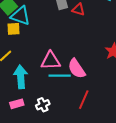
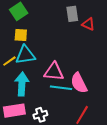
cyan triangle: (20, 16) -> (25, 55), moved, turned -35
pink rectangle: (17, 104) -> (14, 111), size x1.5

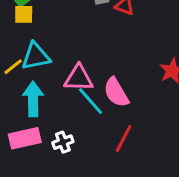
yellow square: (21, 35) -> (24, 14), moved
cyan line: (61, 88) -> (90, 101), turned 45

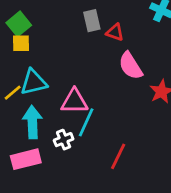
pink semicircle: (116, 92) -> (131, 66), moved
cyan line: (90, 101) -> (86, 122), turned 68
white cross: (63, 142) -> (64, 140), moved

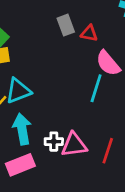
pink triangle: (74, 101) -> (74, 145), moved
cyan line: (86, 122) -> (96, 88), moved
white cross: (64, 140) -> (54, 142), turned 30

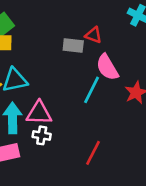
gray rectangle: (66, 25) -> (73, 46), moved, turned -72
pink triangle: (74, 145) -> (39, 113), moved

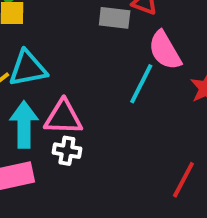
red line: (93, 153) -> (183, 180), moved

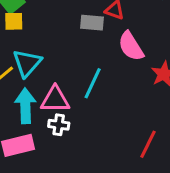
cyan triangle: (28, 68) -> (27, 63), turned -36
cyan line: (141, 84) -> (93, 83), moved

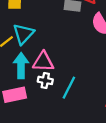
cyan line: (93, 83) -> (69, 88), moved

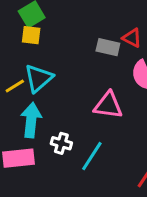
pink triangle: (43, 62) -> (108, 105), moved

